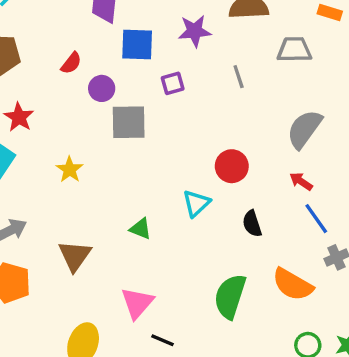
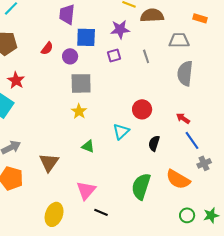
purple square: (173, 83) -> (114, 55), moved
purple circle: (102, 88) -> (70, 56), moved
gray semicircle: (304, 129) -> (185, 73), moved, turned -30
yellow star: (70, 170) -> (79, 111), moved
black semicircle: (252, 224) -> (154, 143), turned 35

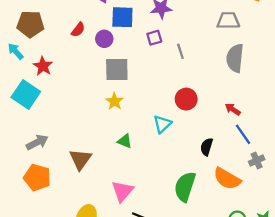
gray line: (146, 56) -> (180, 51), moved
black semicircle: (154, 143) -> (207, 147), moved

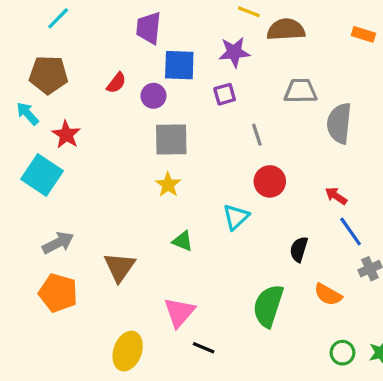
gray trapezoid: (228, 21) -> (300, 91), moved
gray line: (180, 51) -> (257, 135), moved
orange semicircle: (227, 179) -> (328, 295), size x0.7

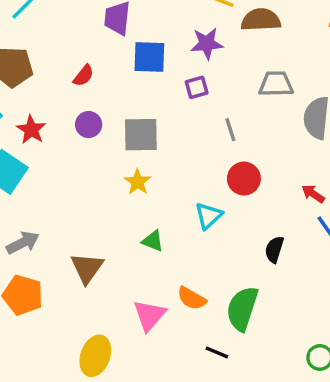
purple circle: (153, 96) -> (89, 125), moved
orange semicircle: (328, 295) -> (192, 298), moved
black line: (204, 348) -> (217, 352), moved

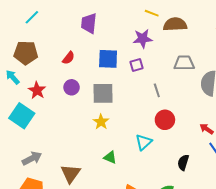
blue square: (149, 57) -> (108, 59), moved

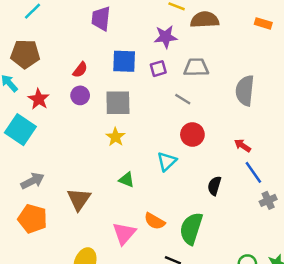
red semicircle: (68, 58) -> (80, 70), moved
gray trapezoid: (184, 63) -> (196, 67), moved
gray line: (157, 90) -> (183, 99), turned -40

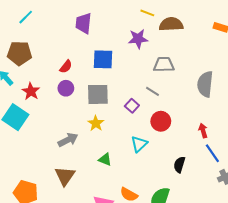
purple square: (158, 69) -> (132, 106), moved, turned -32
red arrow: (242, 145) -> (203, 131), turned 40
gray arrow: (33, 181) -> (68, 140), moved

